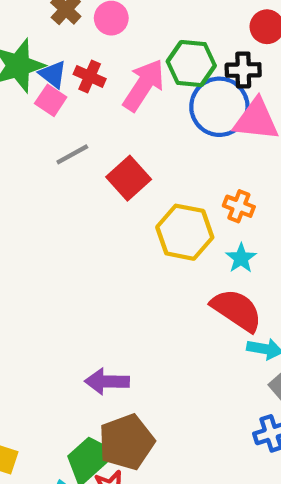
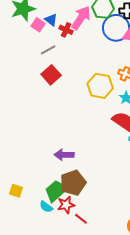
blue triangle: (53, 74) -> (51, 20), moved
red cross: (90, 76) -> (66, 30), moved
red square: (129, 178) -> (51, 75), moved

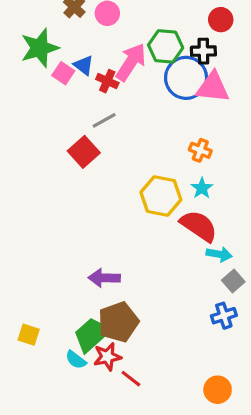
gray line: (48, 50) -> (104, 120), moved
yellow hexagon: (100, 86) -> (161, 196), moved

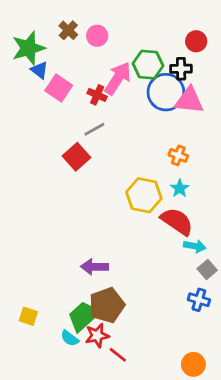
green star: (40, 48) -> (28, 48), moved
blue triangle: (84, 65) -> (39, 70), moved
pink square: (63, 73) -> (59, 88), size x1.4
blue cross: (224, 316) -> (199, 300), turned 35

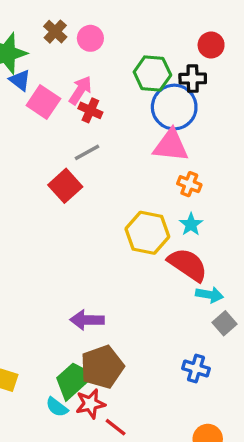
pink arrow: (118, 78) -> (80, 90), moved, size x0.7
pink triangle: (189, 100) -> (171, 146), moved
blue cross: (199, 300) -> (196, 369), moved

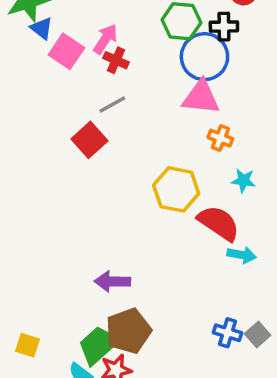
cyan star: (191, 224) -> (243, 181), moved, turned -30
gray square: (224, 323) -> (258, 335), moved

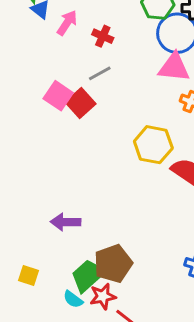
pink arrow: (105, 39) -> (67, 23), moved
pink square: (66, 51) -> (58, 96), moved
purple arrow: (112, 281) -> (66, 222), moved

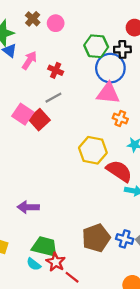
brown pentagon: (113, 264) -> (96, 238), moved
green trapezoid: (88, 276) -> (45, 247), turned 56
red star: (103, 296) -> (56, 262), turned -30

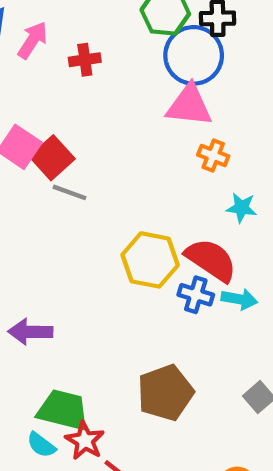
red cross: (56, 70) -> (85, 60), turned -32
gray line: (53, 98) -> (70, 192), moved, turned 49
yellow hexagon: (93, 150) -> (150, 260), moved
blue cross: (125, 239) -> (196, 295), moved

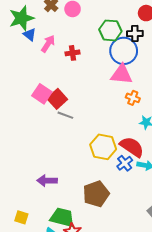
blue cross: (196, 295) -> (125, 163), turned 35
brown pentagon: (165, 393) -> (96, 194), moved

